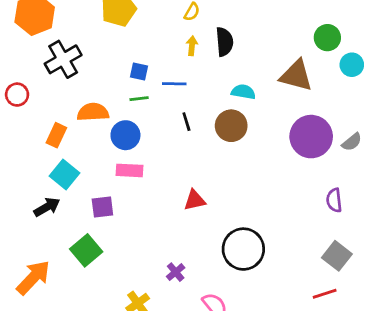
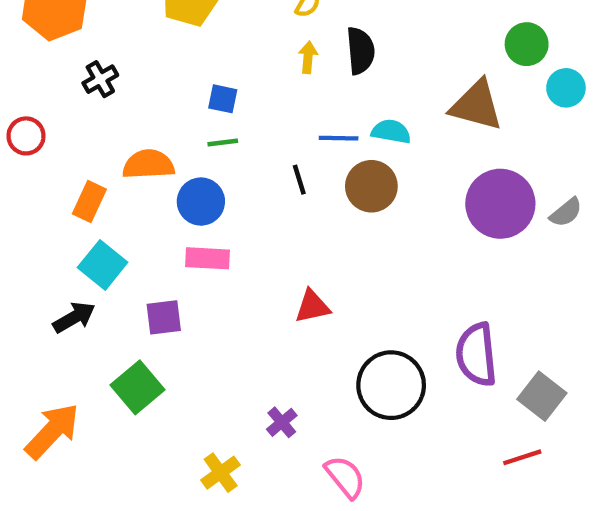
black cross: (63, 59) -> (100, 79), size x0.6
blue line: (174, 84) -> (339, 138), moved
purple semicircle: (334, 200) -> (476, 355), moved, size x1.6

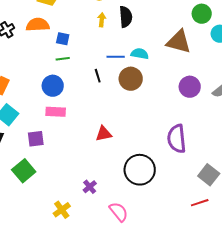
orange semicircle: (148, 164) -> (38, 25), moved
purple circle: (500, 204) -> (190, 87), size x0.7
purple semicircle: (476, 355) -> (177, 139), moved

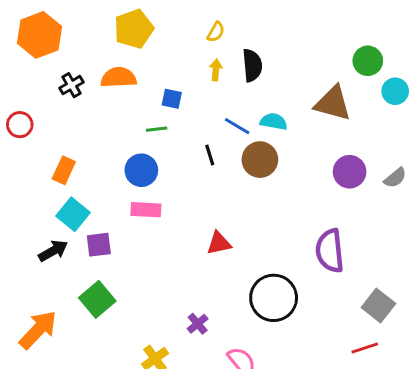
blue square: (63, 39) -> (172, 99), moved
blue line: (116, 57) -> (237, 126), turned 30
purple square: (36, 139) -> (99, 245), moved

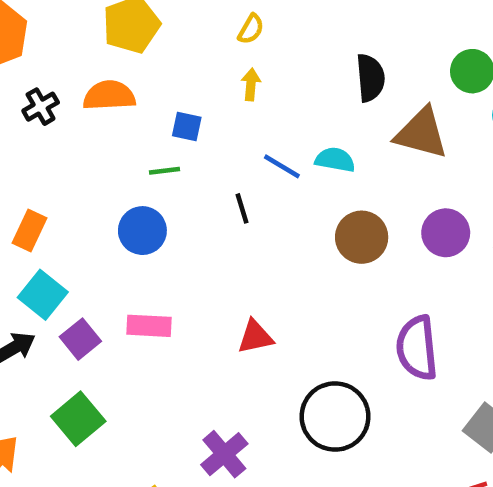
black semicircle: (252, 65) -> (370, 78), moved
brown circle: (260, 160) -> (362, 237), moved
pink rectangle: (146, 210) -> (149, 326), moved
purple square: (99, 245) -> (80, 339), turned -32
purple cross: (198, 324) -> (224, 454), size x1.5

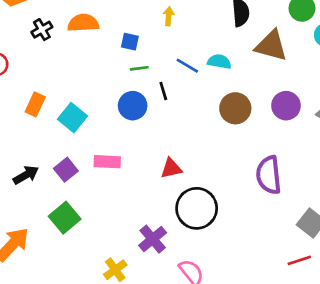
green line: (165, 171) -> (139, 68), moved
blue circle: (142, 231) -> (133, 106), moved
cyan square: (43, 295) -> (73, 118), moved
black circle: (335, 417) -> (197, 208), moved

